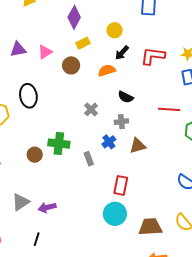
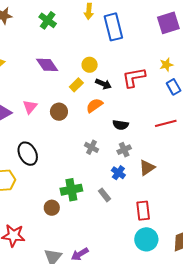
purple diamond: (74, 17) -> (47, 65), turned -45
yellow rectangle: (83, 43) -> (76, 85), moved
black arrow: (122, 53) -> (103, 84), turned -91

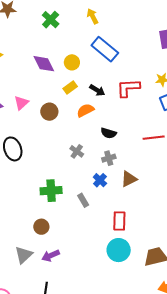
yellow arrow: (89, 11) -> (93, 16), turned 140
blue rectangle: (113, 27) -> (105, 49), moved, turned -44
yellow circle: (90, 65) -> (72, 62), moved
brown circle: (52, 208) -> (41, 227), moved

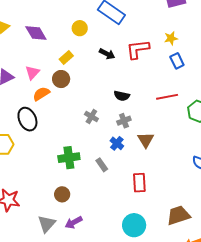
purple diamond: (44, 64) -> (36, 33), moved
yellow rectangle: (70, 87) -> (66, 57), moved
orange semicircle: (85, 110) -> (41, 94), moved
brown triangle: (129, 179) -> (146, 140), turned -30
cyan circle: (119, 250) -> (134, 225), moved

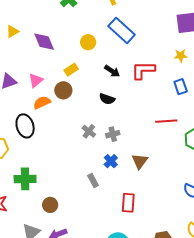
yellow star: (171, 38) -> (181, 56), moved
black semicircle: (122, 96) -> (107, 99), moved
gray cross: (124, 121) -> (113, 134), moved
green cross: (69, 158) -> (25, 179), moved

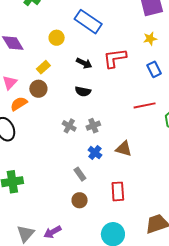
brown triangle: (140, 161) -> (124, 149), turned -42
brown circle: (50, 205) -> (80, 200), moved

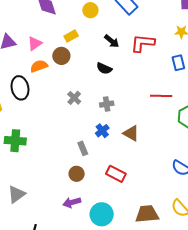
gray cross: (69, 126) -> (74, 98), moved
red rectangle: (118, 191) -> (116, 174), turned -72
purple arrow: (52, 232) -> (72, 202), moved

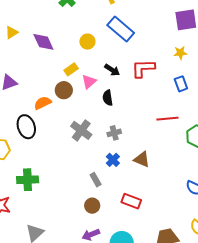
pink triangle: (35, 43) -> (89, 82), moved
black semicircle: (104, 68) -> (108, 98), turned 63
gray cross: (74, 98) -> (81, 130), size x1.5

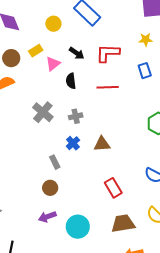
brown circle: (64, 90) -> (11, 58), moved
red line: (167, 119) -> (108, 87), moved
brown triangle: (142, 159) -> (102, 144), turned -30
red rectangle: (131, 201) -> (113, 188), moved, turned 36

